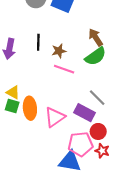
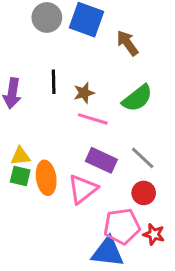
brown arrow: (96, 37) -> (127, 43), moved
yellow triangle: (13, 92) -> (20, 156), turned -32
purple rectangle: (85, 113) -> (101, 160), moved
red circle: (98, 131) -> (144, 193), moved

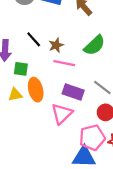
black line: (54, 82) -> (34, 39), turned -35
green square: (20, 176) -> (21, 69), moved
orange ellipse: (46, 178) -> (36, 90), moved

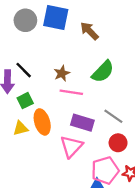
black line: (34, 39) -> (24, 70), moved
green square: (21, 69) -> (25, 101), turned -32

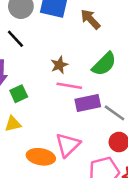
black line: (24, 70) -> (15, 39), moved
orange ellipse: (42, 122) -> (41, 157), moved, turned -65
purple rectangle: (82, 123) -> (88, 103), moved, turned -30

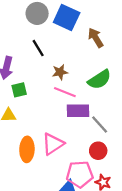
black line: (15, 39) -> (38, 48), moved
orange ellipse: (41, 157) -> (27, 149), turned 70

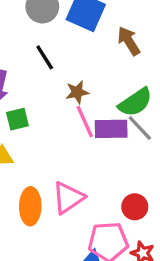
pink line: (65, 92) -> (85, 122), turned 45
purple rectangle: (78, 111) -> (111, 129), moved
gray line: (100, 124) -> (140, 128), moved

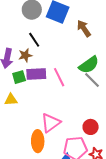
brown star: (77, 92) -> (25, 55), moved
purple rectangle: (111, 129) -> (36, 74), moved
orange ellipse: (30, 206) -> (38, 141), moved

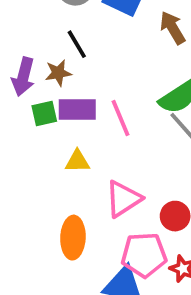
yellow triangle: (11, 100) -> (77, 161), moved
pink triangle: (51, 123) -> (123, 199), moved

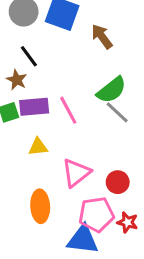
brown star: (58, 73) -> (17, 80), turned -30

